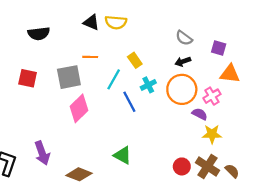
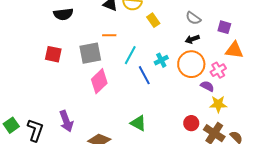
yellow rectangle: (135, 60) -> (153, 20), moved
red circle: (182, 166) -> (191, 123), moved

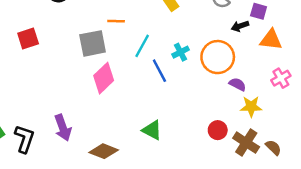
black arrow: (192, 39) -> (240, 26), moved
red square: (53, 54) -> (28, 38), moved, turned -30
pink cross: (218, 70) -> (281, 78), moved

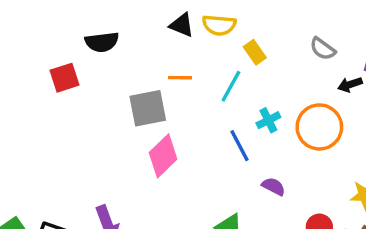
red square: (28, 38) -> (64, 78), moved
cyan line: (142, 46) -> (231, 86), moved
purple semicircle: (237, 84) -> (273, 186), moved

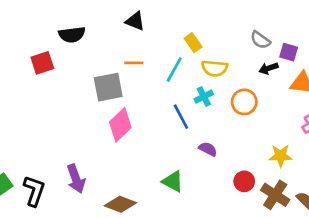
yellow semicircle: (219, 25) -> (215, 68), moved
gray semicircle: (323, 49) -> (260, 40), moved
orange circle: (319, 127) -> (244, 102), size x0.7

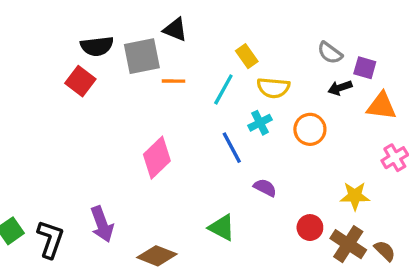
red square: (42, 63) -> (80, 81), moved, turned -35
gray square: (108, 87) -> (142, 56), moved

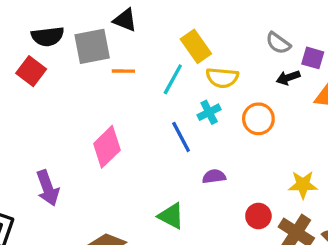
yellow rectangle: (247, 56) -> (196, 46), size x1.4
purple semicircle: (265, 188) -> (214, 176), turned -35
purple arrow: (102, 224) -> (48, 188), moved

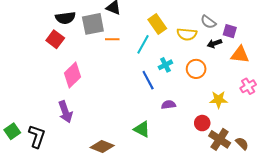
yellow semicircle: (222, 78) -> (187, 34), moved
pink diamond: (107, 147) -> (73, 75), moved
yellow star: (303, 185) -> (219, 100), moved
red circle: (258, 216) -> (202, 123), moved

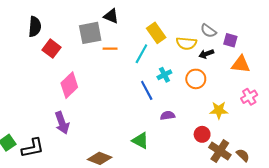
black semicircle: (65, 18) -> (35, 27), moved, turned -78
black arrow: (214, 43) -> (206, 54), moved
black L-shape: (37, 136) -> (33, 148), turned 60

